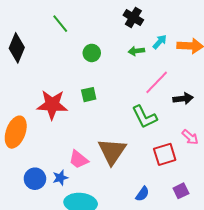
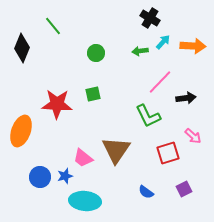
black cross: (133, 17) -> (150, 18), moved
green line: (60, 24) -> (53, 26), moved
blue semicircle: (142, 194) -> (146, 192), turned 91

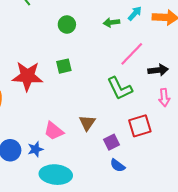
pink arrow: (193, 136) -> (164, 98), moved, turned 42
brown triangle: (116, 150) -> (87, 123), size x0.6
purple square: (184, 189) -> (112, 142), moved

